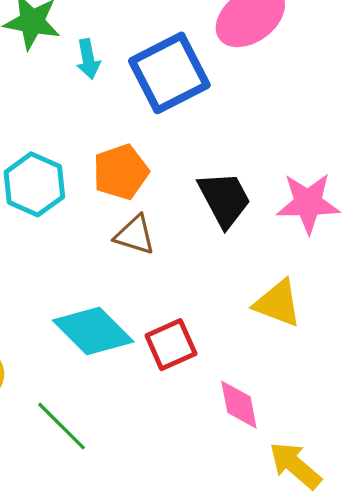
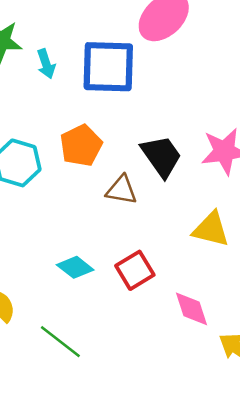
blue square: (169, 73) -> (108, 67), turned 36
brown triangle: (135, 235) -> (122, 190), moved
cyan diamond: (93, 331) -> (75, 267), size x0.6

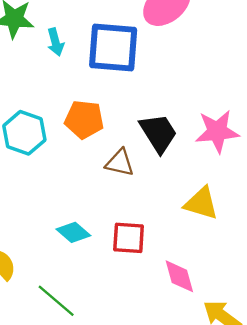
orange pentagon: (81, 145) -> (84, 119), turned 30
red square: (135, 270) -> (129, 238), turned 32

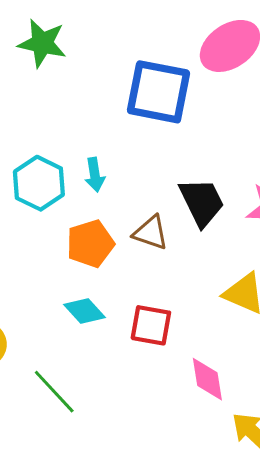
cyan arrow: (55, 42) -> (95, 175), moved
orange pentagon: (84, 119) -> (90, 244), moved, turned -30

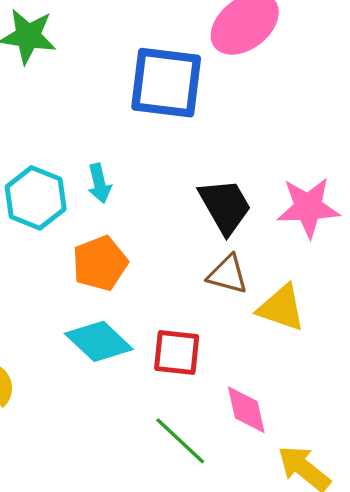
brown triangle: (151, 233) -> (228, 274), moved
cyan diamond: (85, 311) -> (99, 341), size x1.4
green line: (54, 392) -> (180, 441), moved

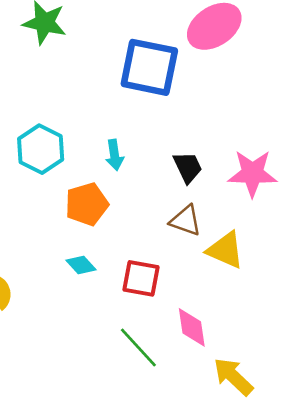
cyan arrow: (99, 183) -> (115, 155), moved
black trapezoid: (225, 206) -> (188, 167), size x0.7
cyan diamond: (99, 341) -> (81, 265), size x0.6

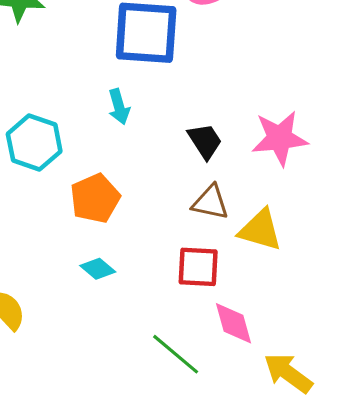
cyan arrow: (115, 155) -> (119, 107), moved
red square: (141, 278) -> (198, 267), moved

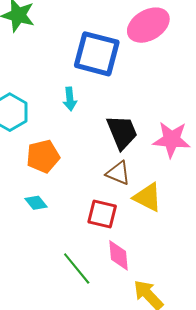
black trapezoid: (205, 141) -> (122, 132), size x1.4

